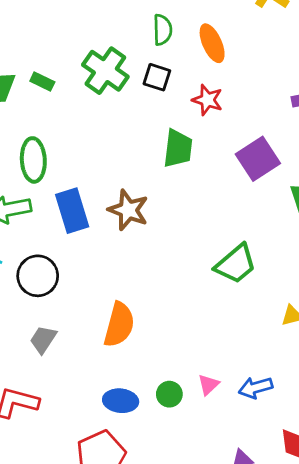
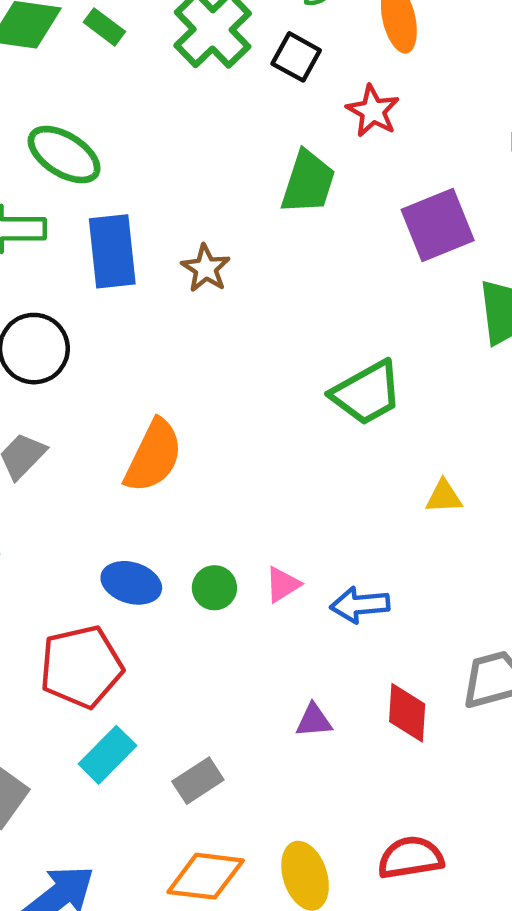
green ellipse: (33, 160) -> (64, 155), turned -66
brown star: (128, 210) -> (206, 268), size x0.7

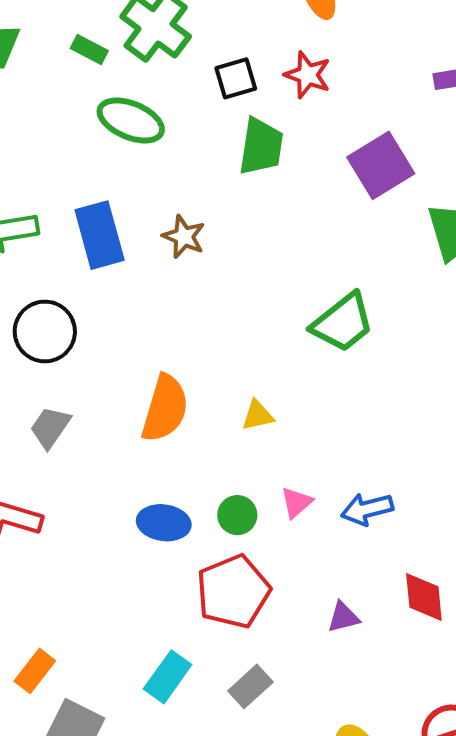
green rectangle: (104, 27) -> (89, 50), moved
black square: (296, 57) -> (236, 78), moved, turned -36
green ellipse: (64, 155) -> (131, 120), moved
yellow triangle: (444, 497) -> (258, 415), moved
red pentagon: (81, 667) -> (233, 592), moved

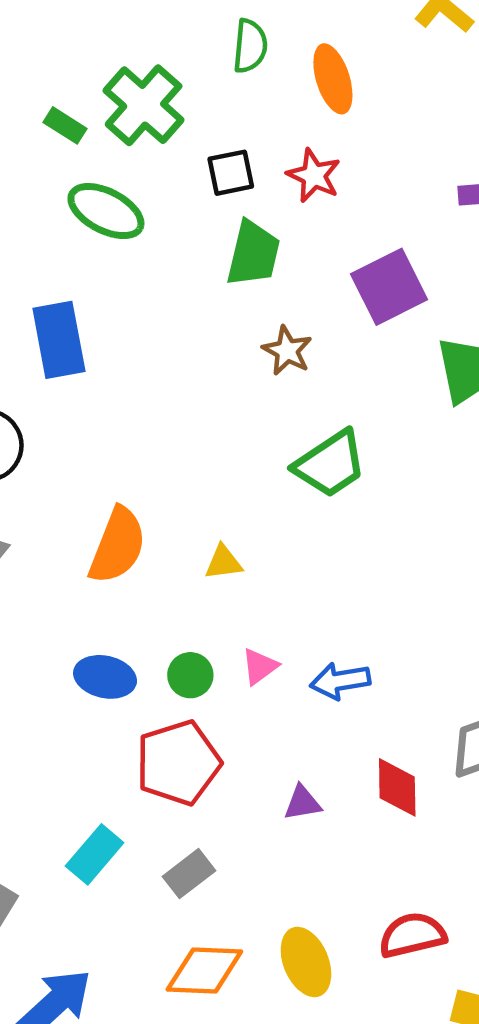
brown star: (184, 237) -> (287, 351), moved

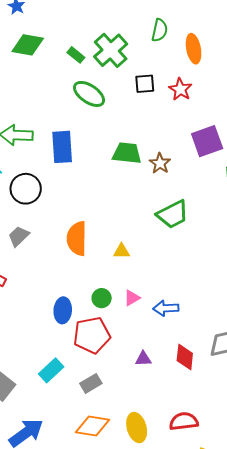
green trapezoid: (253, 254) -> (127, 153), moved, turned -104
orange semicircle: (117, 546) -> (77, 239), turned 152
blue ellipse: (105, 677) -> (63, 310), moved, turned 75

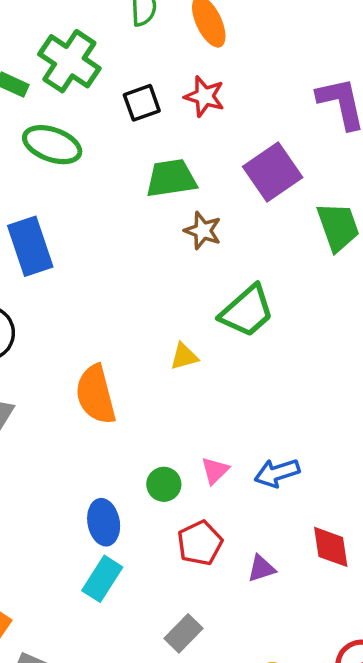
green trapezoid: (127, 153) -> (171, 178), moved
yellow triangle: (122, 251) -> (184, 356), moved
red pentagon: (92, 335) -> (200, 543), moved, size x0.7
cyan rectangle: (51, 370) -> (102, 579), moved

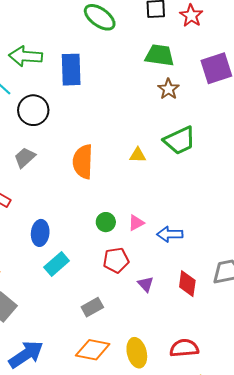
blue ellipse: (104, 522) -> (40, 233), moved
purple triangle: (261, 568) -> (146, 284), turned 48

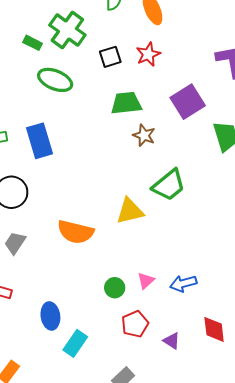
red star: (191, 16) -> (148, 54), turned 30
yellow triangle: (138, 155) -> (130, 211), size x1.6
orange semicircle: (83, 162) -> (76, 232), turned -64

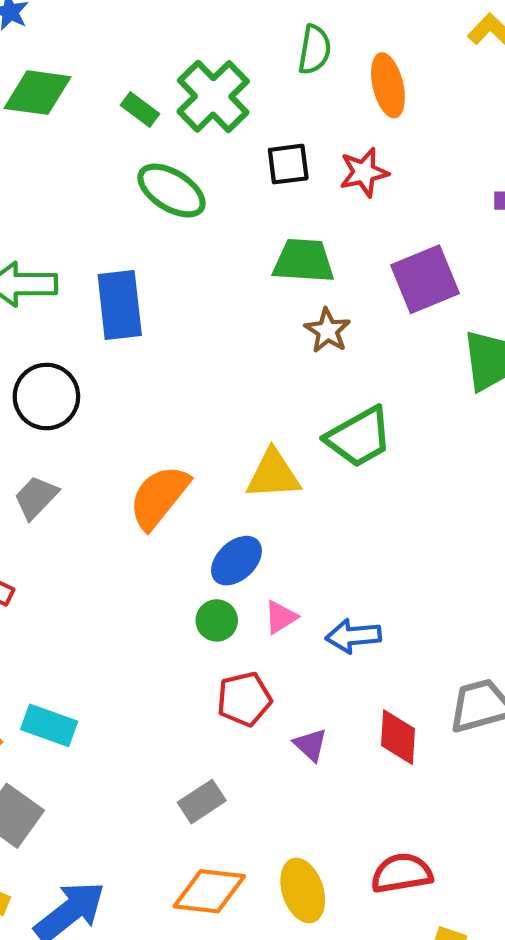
orange semicircle: (76, 232) -> (159, 497), turned 105
blue ellipse: (50, 316) -> (237, 561), moved, turned 45
cyan rectangle: (75, 343) -> (49, 725), moved, turned 65

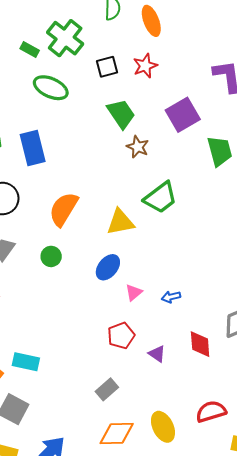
green trapezoid: (304, 261) -> (121, 114), turned 60
orange semicircle: (159, 497) -> (63, 209), moved
green circle: (217, 620) -> (51, 256), moved
blue arrow: (353, 636) -> (171, 297), size x0.7

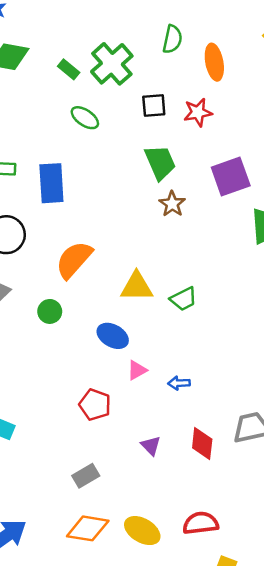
green ellipse: (51, 88) -> (85, 118), size x0.7
green trapezoid: (161, 198) -> (184, 299), moved, size x0.7
blue ellipse: (108, 267) -> (113, 336), turned 70
red pentagon: (121, 336) -> (95, 405), moved, turned 30
yellow ellipse: (163, 427) -> (142, 531), turned -44

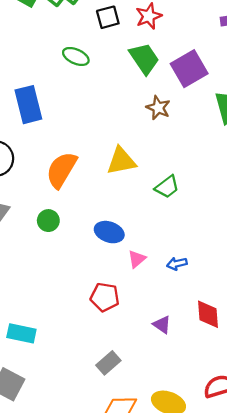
green ellipse: (85, 118) -> (76, 56), moved
green trapezoid: (160, 162) -> (144, 58), moved
brown star: (172, 204) -> (158, 108), moved
yellow triangle: (137, 287) -> (121, 161), moved

